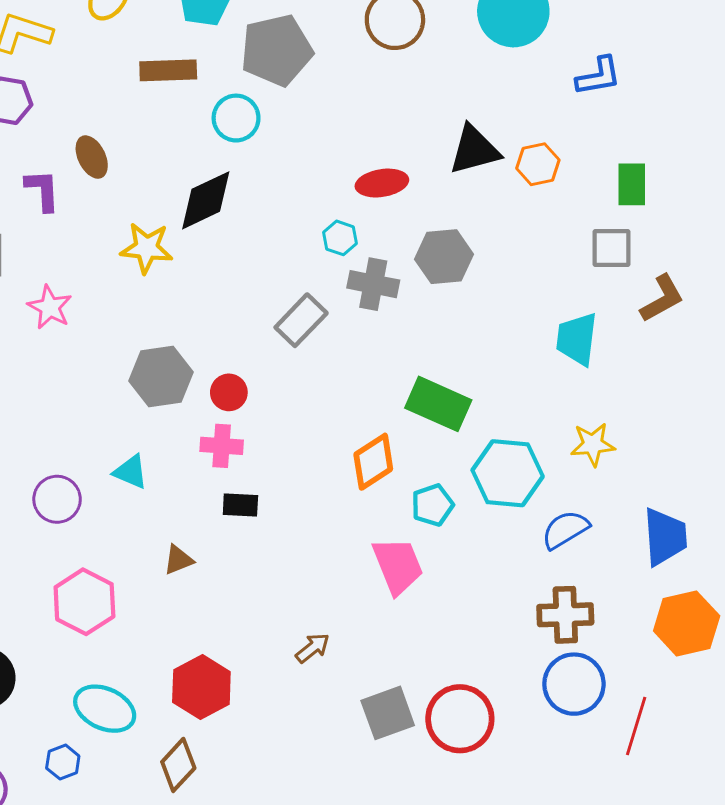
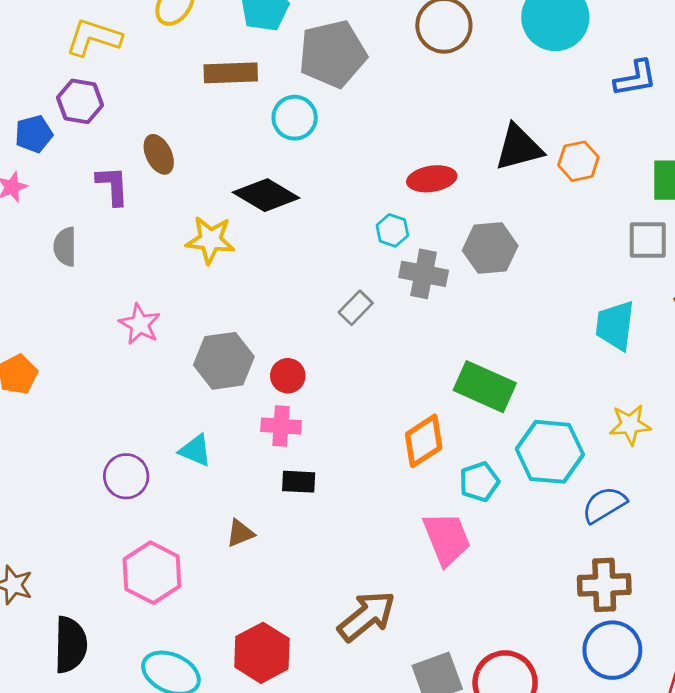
black diamond: (206, 200) -> (266, 195), turned 56
pink star: (50, 307) -> (140, 324), moved
gray rectangle: (301, 320) -> (356, 308), size x0.7
brown arrow: (313, 648) -> (367, 616), size x1.8

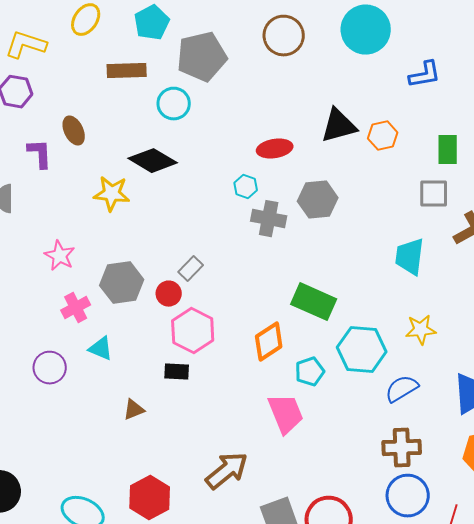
gray rectangle: (356, 308) -> (191, 269), moved
pink cross: (281, 426) -> (76, 308), moved, turned -32
pink hexagon: (152, 573) -> (193, 331), moved

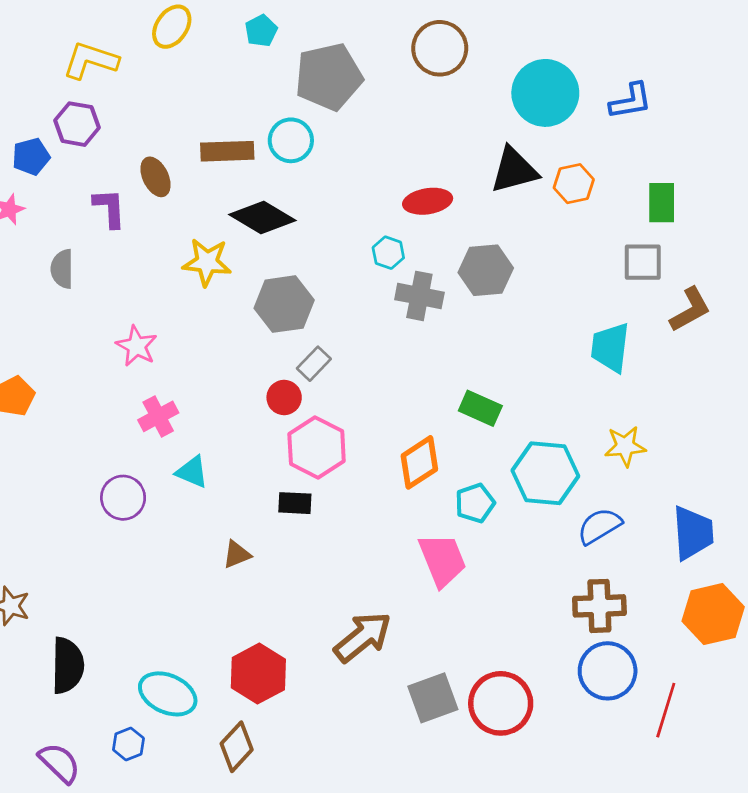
cyan pentagon: (152, 23) -> (261, 31), size x0.7
cyan circle: (366, 30) -> (545, 93), moved
brown rectangle: (127, 71) -> (227, 151), moved
gray hexagon: (122, 283) -> (284, 304), moved
green rectangle: (314, 302) -> (480, 408), size x0.7

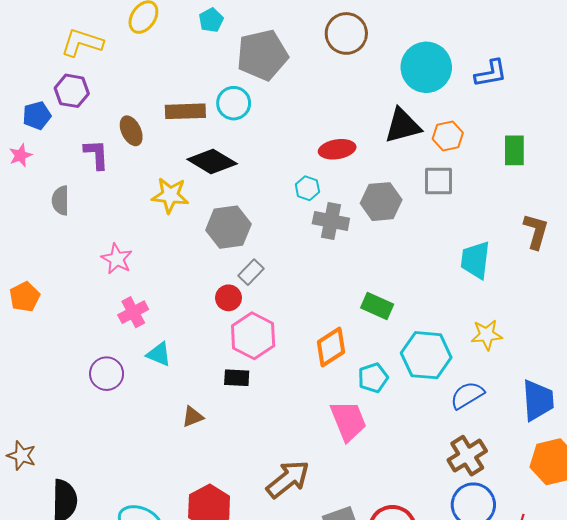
gray square: (643, 262) -> (439, 181), moved
brown L-shape: (690, 310) -> (536, 231), turned -45
brown cross: (599, 606) -> (467, 456), turned -30

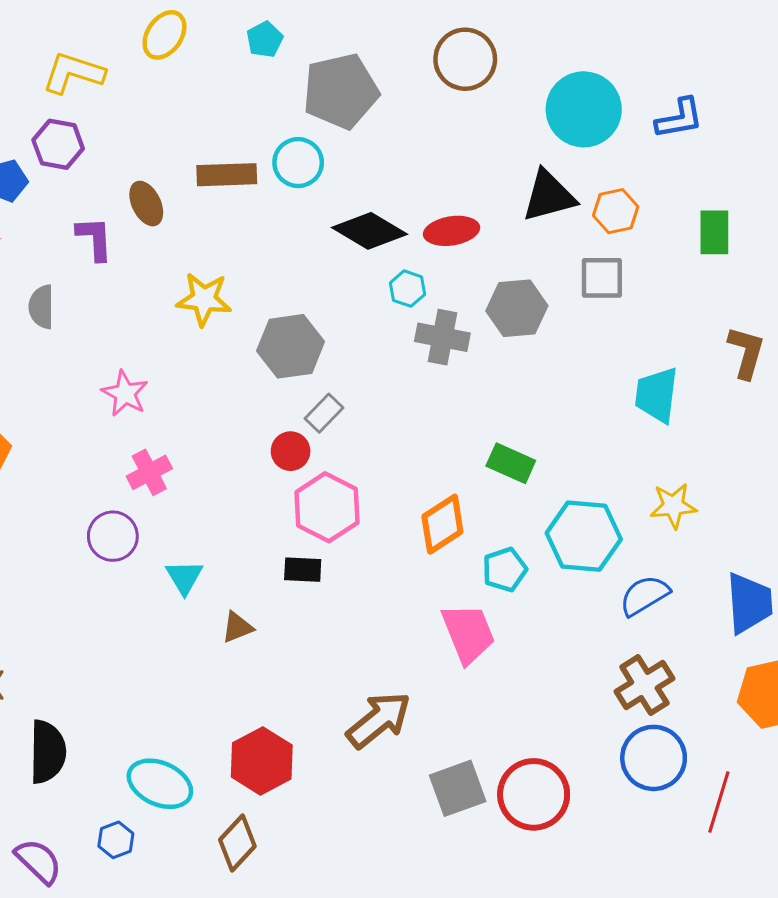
black diamond: (212, 162) -> (370, 231), moved
cyan triangle: (159, 354) -> (184, 577), moved, turned 36
purple circle: (107, 374) -> (113, 536), moved

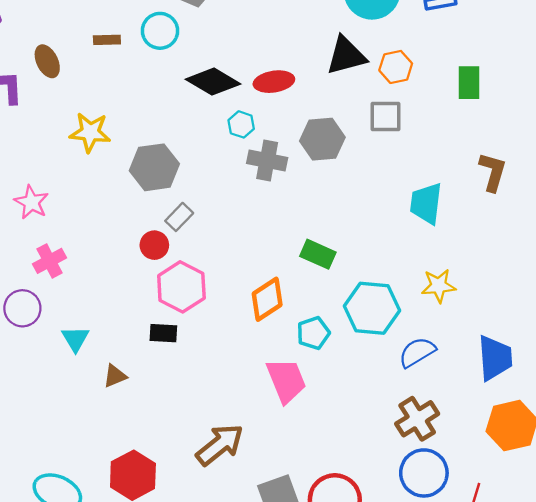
brown rectangle: (227, 175) -> (107, 40), size x0.6

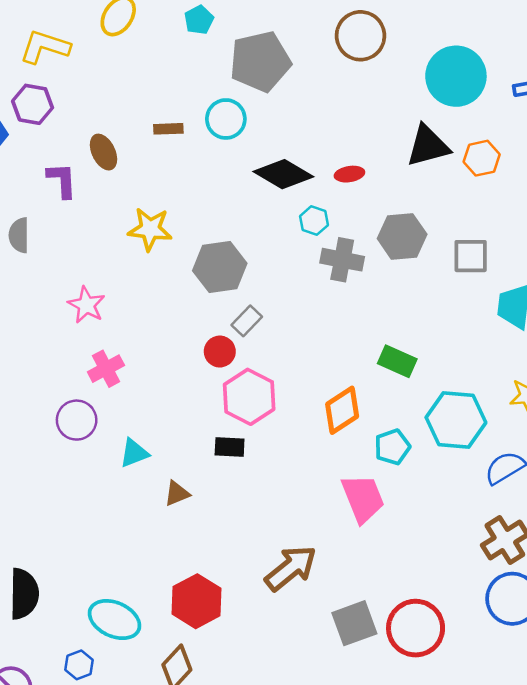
red ellipse: (274, 82) -> (349, 174), size x0.7
gray square: (386, 117) -> (471, 256), moved
cyan triangle: (75, 339) -> (134, 453), turned 40

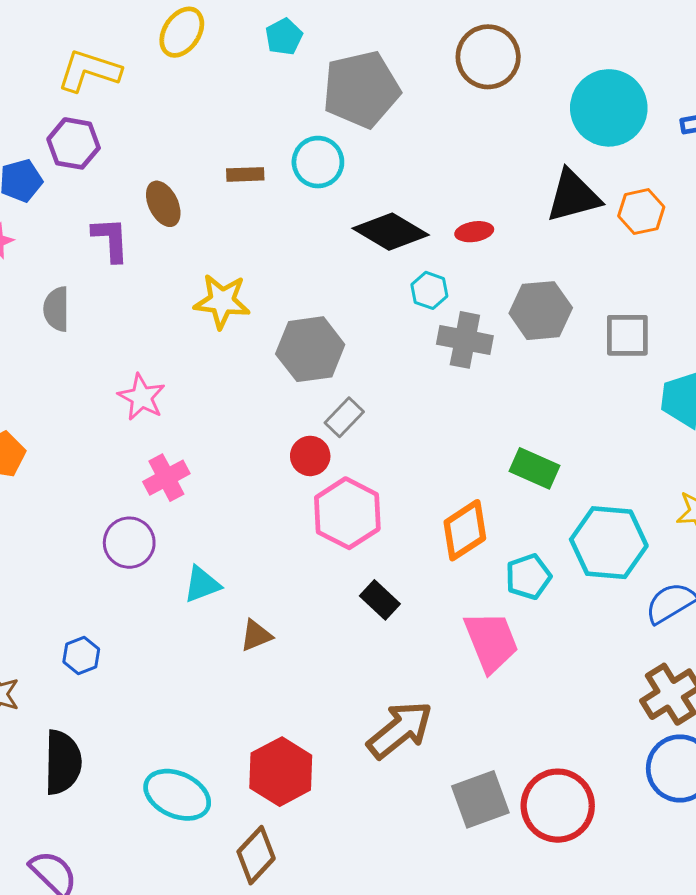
black rectangle: (230, 447) -> (380, 600), moved, turned 40
blue hexagon: (79, 665) -> (81, 656), moved

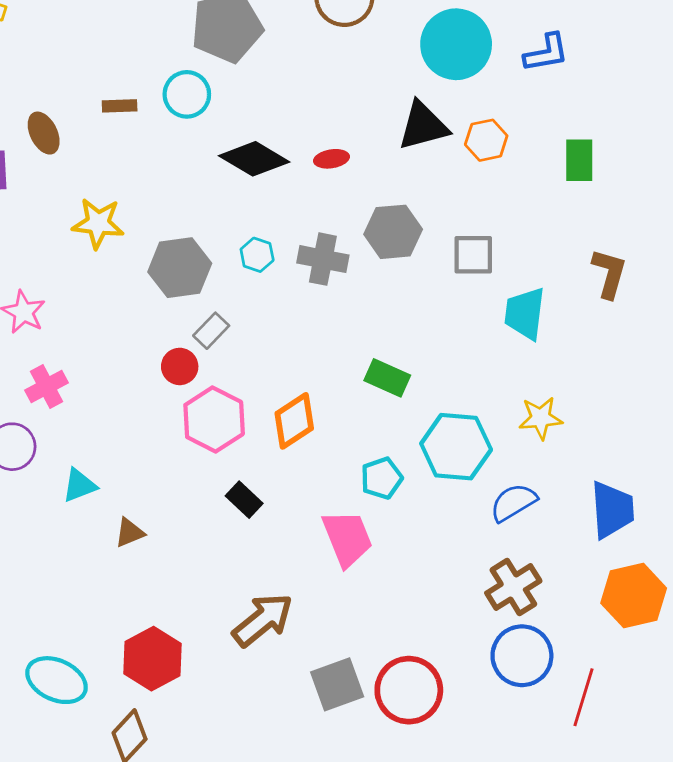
cyan hexagon: (429, 290) -> (257, 255), moved
orange diamond: (465, 530) -> (294, 421), moved

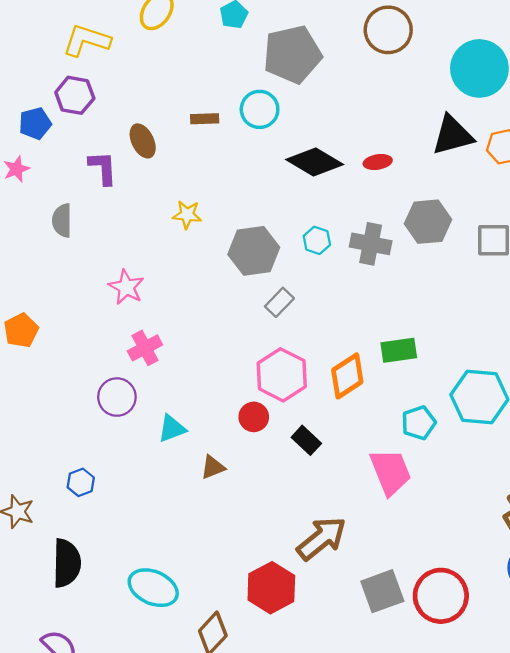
yellow star: (98, 223) -> (187, 215), size x0.7
red circle: (180, 366) -> (254, 417), moved
green rectangle: (387, 378) -> (399, 350), moved, turned -32
red hexagon: (152, 659) -> (271, 588), moved

